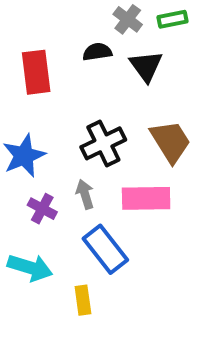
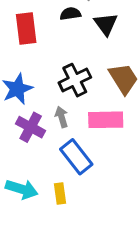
purple cross: (42, 209) -> (31, 127), size x1.4
cyan arrow: (30, 268) -> (22, 189), moved

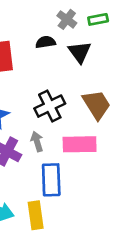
blue rectangle: (76, 157) -> (51, 180), turned 36
yellow rectangle: (60, 194) -> (36, 215), size x1.4

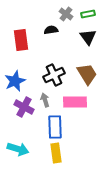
black triangle: (80, 52) -> (88, 37), moved
yellow rectangle: (36, 215) -> (56, 153), moved

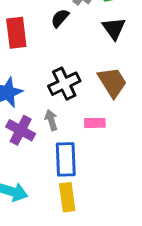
black semicircle: (51, 30) -> (60, 18), turned -40
pink rectangle: (75, 102) -> (95, 123), size x0.6

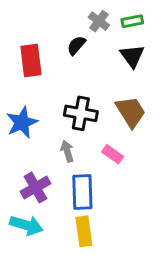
black cross: (64, 84) -> (81, 113), turned 36
pink rectangle: (95, 123) -> (113, 154), turned 36
purple cross: (21, 130) -> (35, 187), moved, turned 32

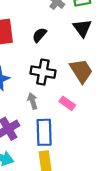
black semicircle: (76, 45) -> (39, 35), moved

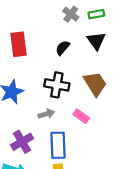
black semicircle: (39, 35) -> (63, 48), moved
gray arrow: (32, 101) -> (46, 114), turned 91

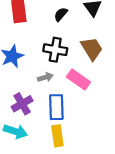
pink rectangle: (81, 116) -> (78, 79), size x1.5

